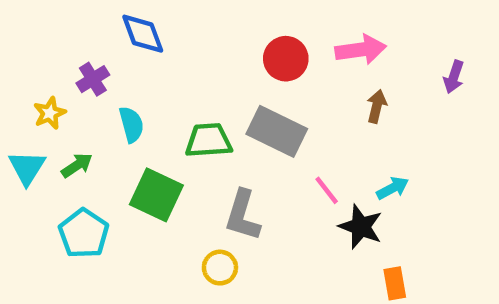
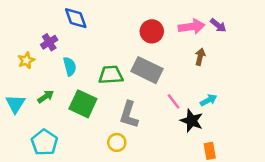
purple arrow: (454, 77) -> (218, 25), moved, turned -70
green arrow: (77, 165) -> (46, 97), moved
cyan triangle: (27, 168) -> (15, 104), moved
cyan pentagon: (84, 233) -> (44, 142), moved

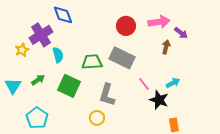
purple arrow: (218, 25) -> (181, 33), moved
purple cross: (49, 42) -> (41, 35), size x1.6

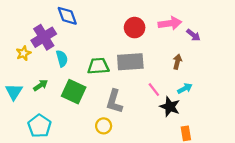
brown arrow: (166, 47) -> (177, 62), moved
gray rectangle: (122, 58) -> (130, 62), turned -30

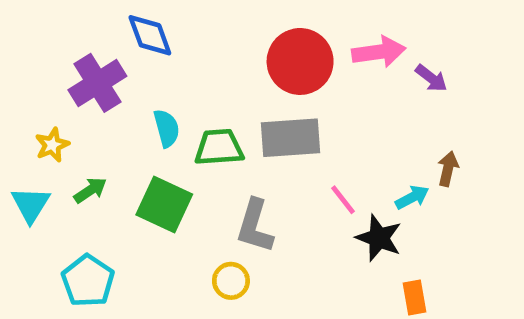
red circle: (135, 28) -> (300, 61), size x1.4
yellow star: (23, 53) -> (52, 145), moved
cyan semicircle: (62, 59) -> (167, 128), moved
brown arrow: (177, 62) -> (448, 169), moved

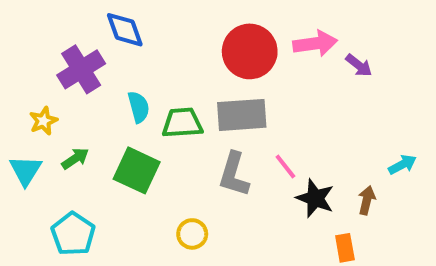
brown arrow: (448, 169) -> (367, 200), moved
cyan arrow: (412, 197) -> (402, 165), moved
gray L-shape: (255, 226) -> (234, 174), moved

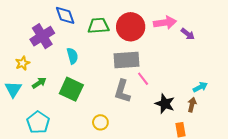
green trapezoid: (182, 123) -> (98, 26), moved
cyan arrow: (402, 165) -> (200, 87), moved
pink line: (285, 167) -> (143, 79), moved

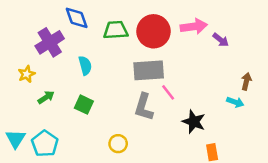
cyan arrow: (200, 87) -> (235, 102), turned 48
cyan triangle: (13, 89) -> (16, 139), moved
green square: (71, 89) -> (84, 105), size x0.7
brown arrow: (192, 105) -> (246, 81), moved

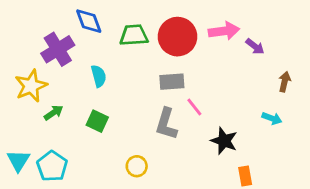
gray rectangle: (149, 70) -> (172, 82), size x0.7
yellow star: (27, 74) -> (31, 86), size x1.6
brown arrow: (246, 81) -> (285, 82), moved

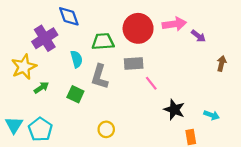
green trapezoid: (134, 35) -> (103, 42), moved
cyan arrow: (272, 118) -> (212, 115), moved
gray L-shape: (166, 124) -> (100, 77), moved

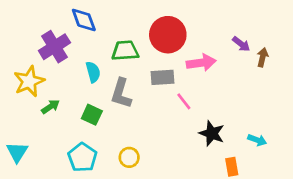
pink arrow: (174, 24) -> (201, 63), moved
brown arrow: (221, 63) -> (263, 57), moved
cyan pentagon: (40, 129) -> (82, 157), moved

